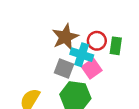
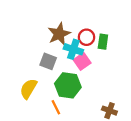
gray square: (64, 69) -> (48, 61), moved

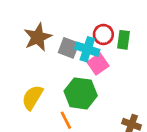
brown star: (59, 34) -> (38, 37), moved
gray square: (48, 61) -> (69, 48), moved

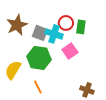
pink square: (98, 64) -> (70, 51), moved
green hexagon: (81, 93) -> (39, 58), moved

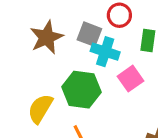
red circle: (66, 23) -> (119, 15), moved
gray square: (40, 33) -> (89, 34), moved

